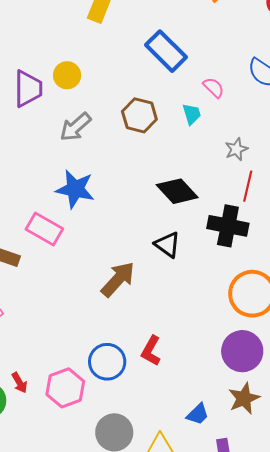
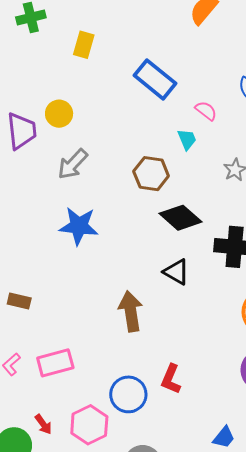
brown hexagon: (139, 115) -> (151, 174), moved
pink rectangle: (44, 229) -> (55, 363), moved, turned -39
brown arrow: (118, 279) -> (131, 311), turned -45

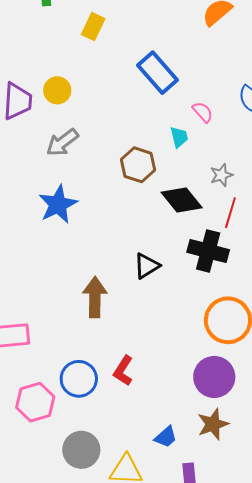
black diamond: (181, 218) -> (182, 200), moved
blue star: (79, 226) -> (58, 204), turned 30
black triangle: (176, 272) -> (147, 266), turned 48

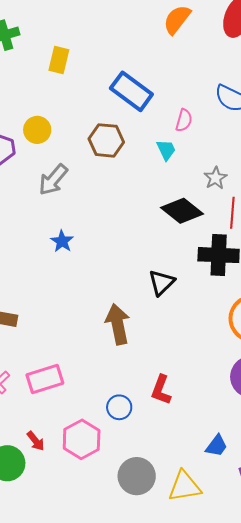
pink semicircle: (203, 112) -> (184, 120), turned 70
brown hexagon: (138, 165) -> (106, 140), moved
blue star: (58, 204) -> (62, 241), size x0.6
blue circle: (79, 379) -> (119, 407), size x0.7

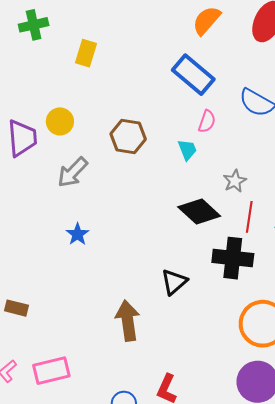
blue rectangle: (131, 91) -> (193, 75), moved

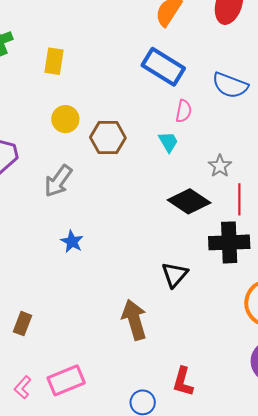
yellow circle: (60, 121) -> (65, 119), moved
brown rectangle: (17, 308) -> (23, 324), turned -75

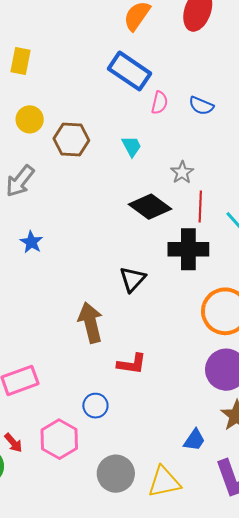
blue semicircle: (230, 85) -> (201, 106), moved, size x0.7
pink semicircle: (184, 111) -> (160, 103), moved
red L-shape: (183, 382) -> (132, 364), moved, turned -100

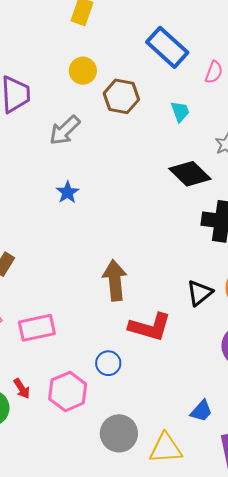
blue rectangle: (130, 71) -> (167, 47), moved
black triangle: (133, 279) -> (200, 293), moved
red L-shape: (132, 364) -> (150, 327), size x1.4

